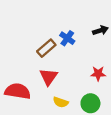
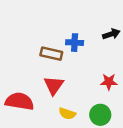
blue cross: (67, 38) -> (75, 43), turned -32
brown rectangle: (46, 48) -> (51, 54), turned 54

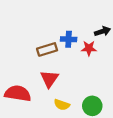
brown rectangle: (51, 54) -> (47, 49), turned -30
red star: (109, 82) -> (89, 48), moved

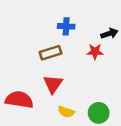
blue cross: (69, 39) -> (66, 26), moved

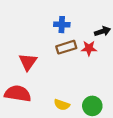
brown rectangle: (50, 53) -> (66, 47), moved
red triangle: (53, 84) -> (28, 62), moved

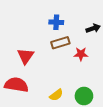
red star: (89, 48) -> (81, 54), moved
yellow semicircle: (62, 105) -> (56, 95), turned -56

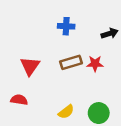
brown rectangle: (60, 43) -> (71, 62), moved
red semicircle: (16, 85) -> (19, 100), size x0.6

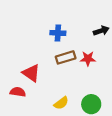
blue cross: (66, 26) -> (58, 33), moved
red triangle: (30, 66) -> (31, 73), moved, turned -30

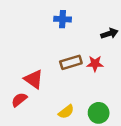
blue cross: (58, 33) -> (63, 19), moved
red semicircle: (18, 92) -> (19, 100), turned -48

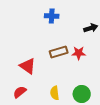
red semicircle: (19, 100) -> (20, 92), moved
yellow semicircle: (66, 112) -> (55, 93), turned 120

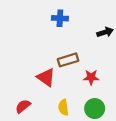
red star: (79, 53) -> (91, 77), moved
red triangle: (28, 66) -> (46, 77), moved

